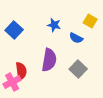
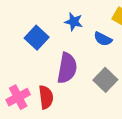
blue square: (14, 30) -> (37, 38), moved
red semicircle: (21, 71) -> (46, 97), moved

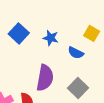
blue square: (37, 38) -> (19, 33), moved

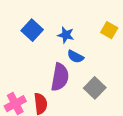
blue semicircle: (76, 53) -> (75, 57), moved

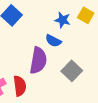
blue star: (66, 35) -> (63, 20), moved

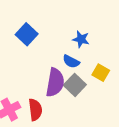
yellow square: (86, 15) -> (101, 73), moved
gray square: (72, 71) -> (75, 85), moved

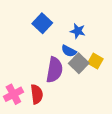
blue square: (27, 34) -> (42, 23), moved
gray square: (75, 85) -> (79, 63), moved

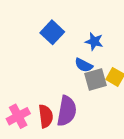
gray square: (79, 63) -> (95, 79), turned 30
purple semicircle: (54, 70) -> (67, 111), moved

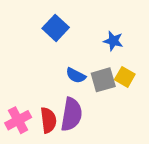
blue star: (94, 42) -> (113, 41), moved
blue semicircle: (84, 65) -> (76, 76), moved

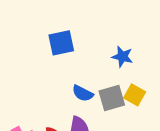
blue square: (56, 28) -> (61, 43), turned 35

